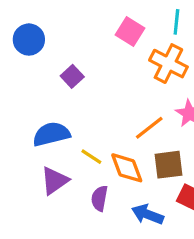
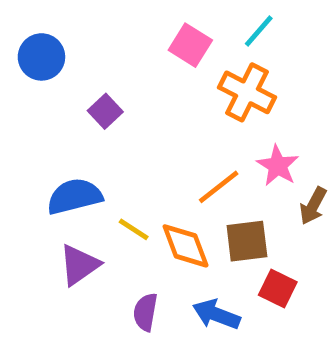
cyan line: (176, 22) -> (259, 31), turned 35
purple semicircle: (99, 198) -> (145, 312), moved

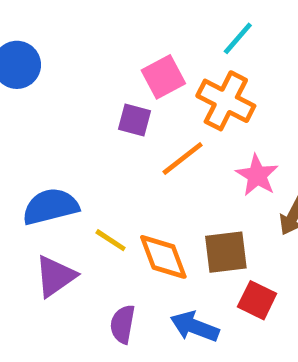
pink square: (190, 45) -> (163, 77), moved, turned 30
purple square: (105, 111) -> (135, 120), moved, turned -32
orange line: (219, 187) -> (183, 158), moved

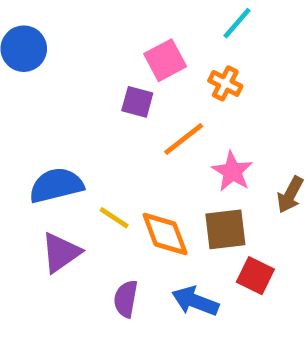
orange cross: (226, 101) -> (225, 83), size x0.6
pink star: (257, 175) -> (232, 171), moved

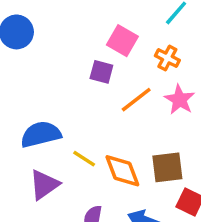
pink square: (165, 60) -> (122, 41), turned -32
pink star: (232, 171) -> (180, 100), moved

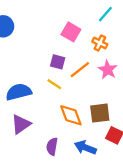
purple square: (101, 72) -> (58, 62), moved
yellow line: (84, 159) -> (54, 84), moved

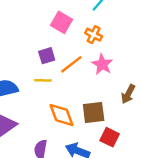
purple square: (58, 62) -> (47, 56), turned -32
yellow line: (54, 84) -> (43, 80), turned -32

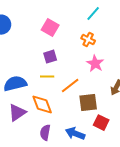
pink square: (61, 22) -> (50, 28), moved
orange line: (71, 64) -> (70, 86), moved
orange diamond: (61, 115) -> (42, 105), moved

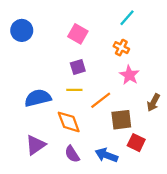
purple triangle: (17, 113) -> (35, 145), moved
purple semicircle: (45, 133) -> (72, 154), turned -42

